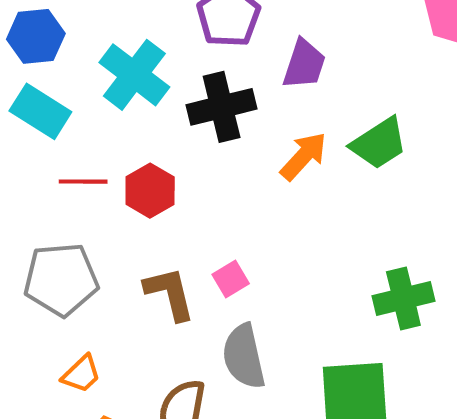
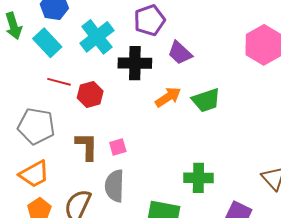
purple trapezoid: (304, 64) -> (180, 53), turned 100
orange trapezoid: (81, 374) -> (34, 174), size x1.5

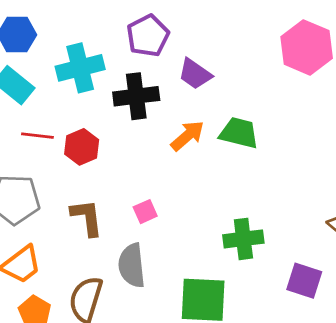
cyan cross: (97, 37) -> (80, 68), turned 32
green trapezoid: (206, 100) -> (239, 133), turned -140
pink square: (118, 147) -> (145, 212), moved

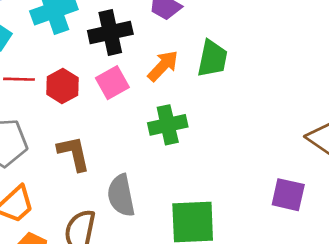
green trapezoid: (239, 133) -> (212, 59), turned 93
pink square: (145, 212) -> (112, 83), moved, size x1.4
green cross: (243, 239) -> (168, 125), moved

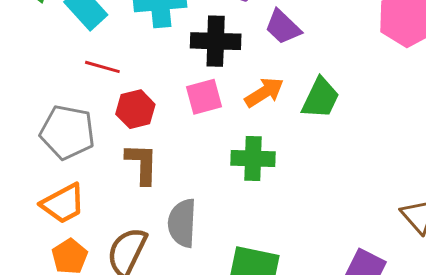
red hexagon: (62, 86) -> (135, 109), moved

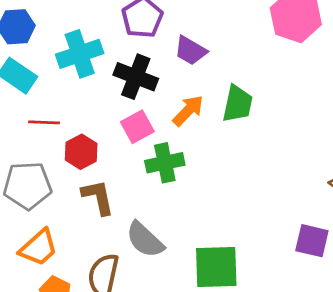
black cross: (216, 41) -> (136, 77), turned 33
green cross: (253, 158) -> (165, 163), moved
gray semicircle: (182, 223) -> (145, 240), turned -36

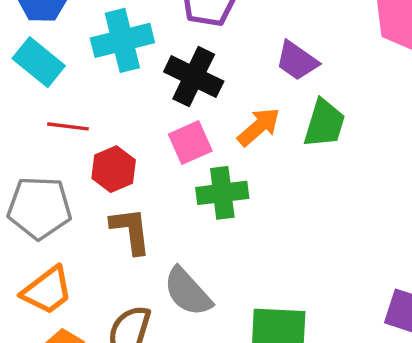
purple trapezoid: (191, 51) -> (297, 61), moved

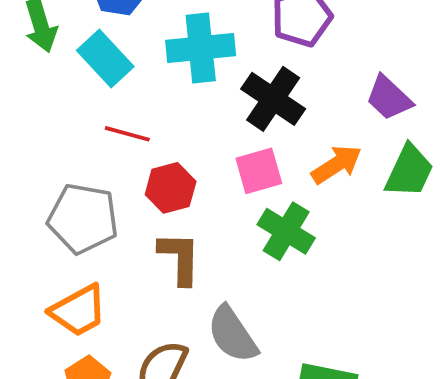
green cross: (222, 193) -> (286, 231), turned 30

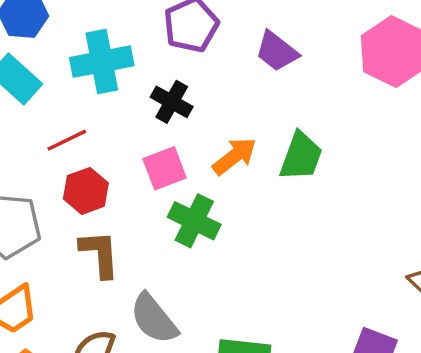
purple trapezoid: (389, 98) -> (277, 51), moved
black cross: (273, 99) -> (172, 102), size x0.7
red line: (127, 134) -> (67, 140), moved, turned -36

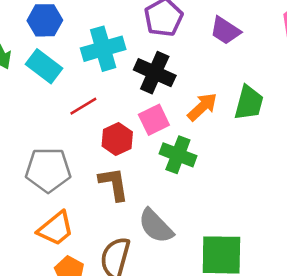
black cross: (172, 102) -> (155, 73), size x1.4
red hexagon: (86, 191) -> (117, 139), moved

